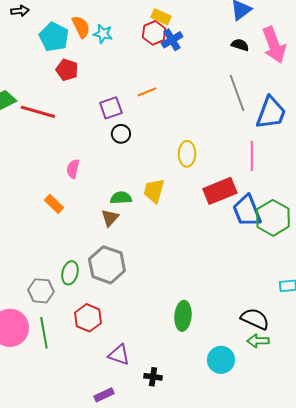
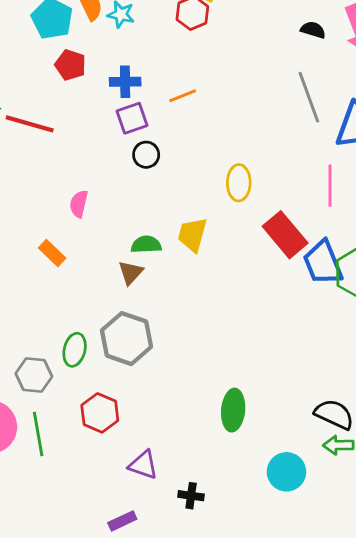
blue cross: (172, 40) -> (125, 82), moved, turned 30
red rectangle: (220, 191) -> (285, 235), turned 72

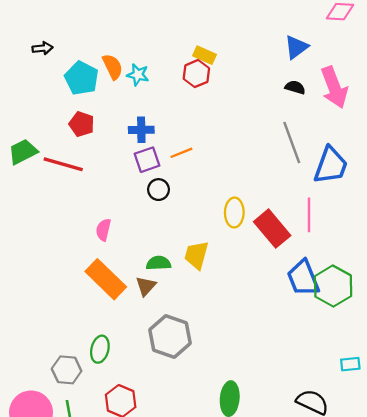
red pentagon: (70, 65) -> (82, 124), moved
orange line: (183, 96) -> (181, 153), moved
red rectangle: (285, 235) -> (272, 229), moved
orange rectangle: (52, 253) -> (106, 279), moved, size x1.8
gray hexagon: (126, 339) -> (170, 337), moved

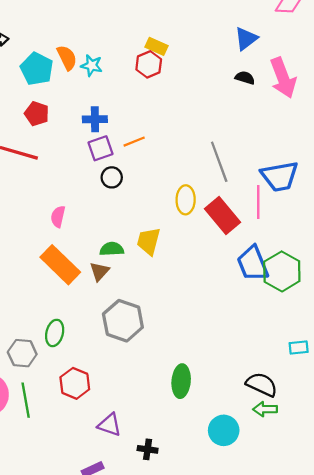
gray line: (292, 142) -> (219, 162), moved
blue trapezoid: (331, 165) -> (280, 176), moved, turned 60

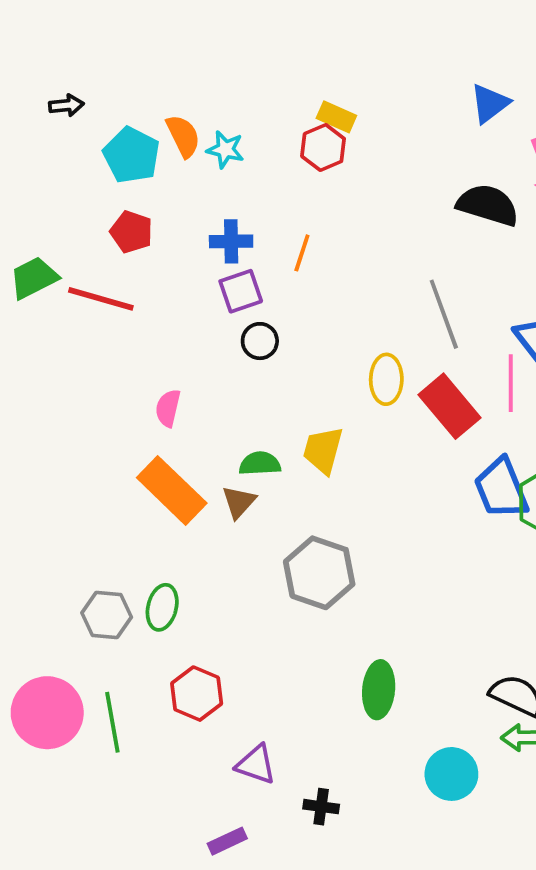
black semicircle: (245, 78) -> (488, 205), moved, size x1.8
orange line: (134, 142) -> (302, 253), moved, turned -50
gray hexagon: (123, 321) -> (319, 573), moved
gray hexagon: (22, 353) -> (107, 615), moved

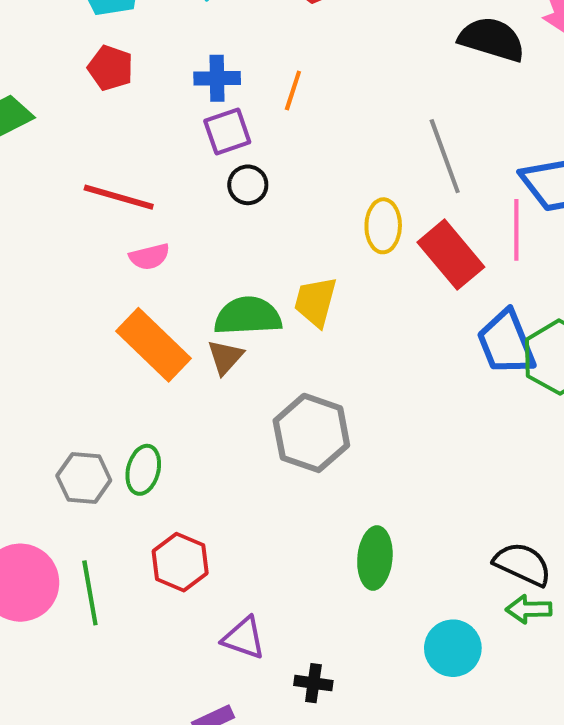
red line: (101, 299) -> (119, 197), moved
pink semicircle: (168, 408) -> (149, 257), turned -117
green semicircle: (260, 464) -> (248, 316), size x1.5

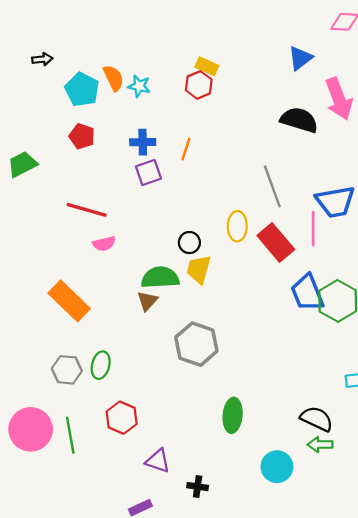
black circle: (248, 185) -> (189, 243), moved
orange rectangle: (154, 345) -> (69, 301), moved

